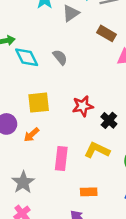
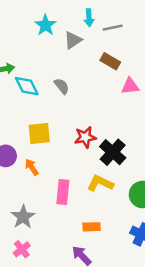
black cross: (109, 120) -> (113, 152), size x1.5
orange arrow: (31, 135) -> (32, 167), turned 98

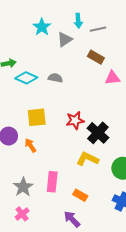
cyan diamond: (27, 86) -> (26, 78), turned -40
gray semicircle: (62, 86) -> (55, 78), turned -40
pink rectangle: (63, 192) -> (52, 182), moved
orange rectangle: (92, 227) -> (80, 195), turned 32

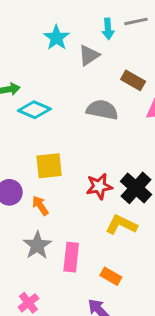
gray line: (98, 29) -> (136, 21), moved
gray semicircle: (55, 78) -> (102, 110), moved, size x1.5
red star: (75, 120) -> (99, 186), moved
gray star: (23, 187) -> (37, 245), moved

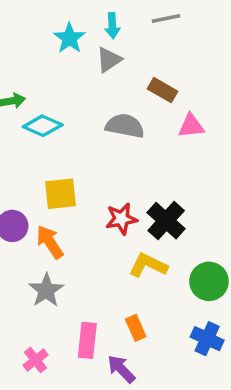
cyan arrow: (108, 29) -> (112, 26), moved
orange arrow: (40, 206) -> (50, 242), size x1.4
pink rectangle: (71, 257) -> (87, 340), moved
orange rectangle: (111, 276) -> (136, 328), turned 36

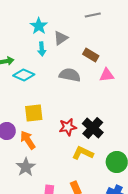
cyan arrow: (112, 26) -> (42, 49), moved

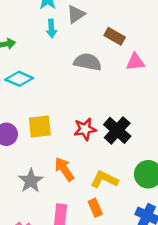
cyan diamond: (24, 75) -> (19, 79), moved
yellow square: (34, 113) -> (40, 127), moved
orange arrow: (28, 140) -> (64, 169), moved
yellow L-shape: (83, 153) -> (104, 179), moved

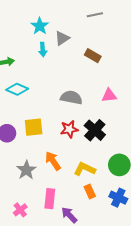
gray semicircle: (88, 62) -> (71, 97), moved
pink triangle: (135, 62) -> (109, 95), moved
orange rectangle: (95, 208) -> (90, 191), moved

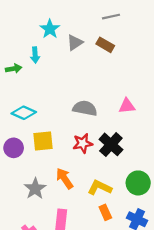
cyan arrow: (43, 49) -> (35, 55), moved
brown rectangle: (93, 56) -> (105, 45), moved
cyan diamond: (17, 89) -> (24, 113), moved

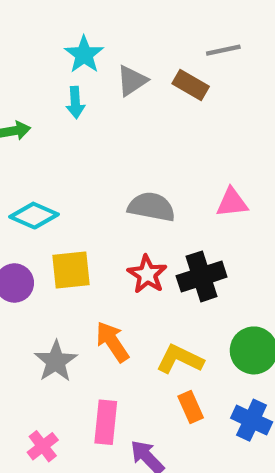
gray line: (111, 17) -> (223, 50), moved
cyan arrow: (35, 55) -> (75, 102), moved
red star: (83, 143) -> (147, 274), turned -30
black cross: (111, 144) -> (202, 276), turned 30

